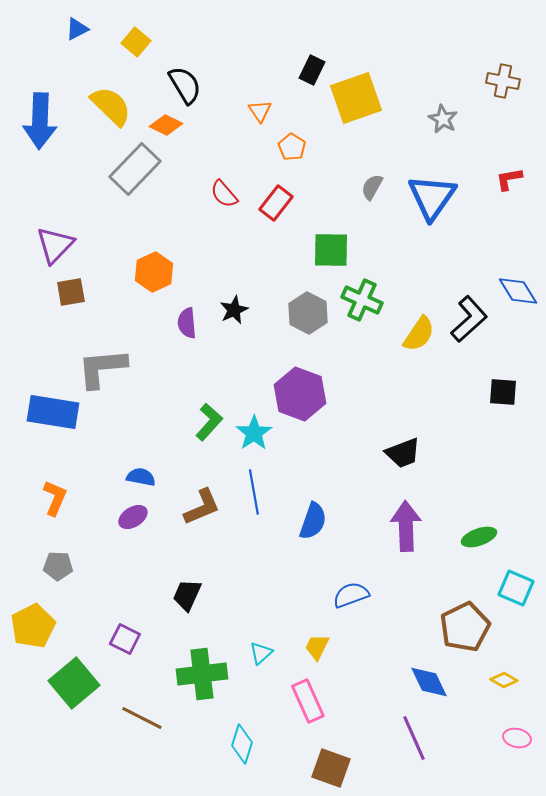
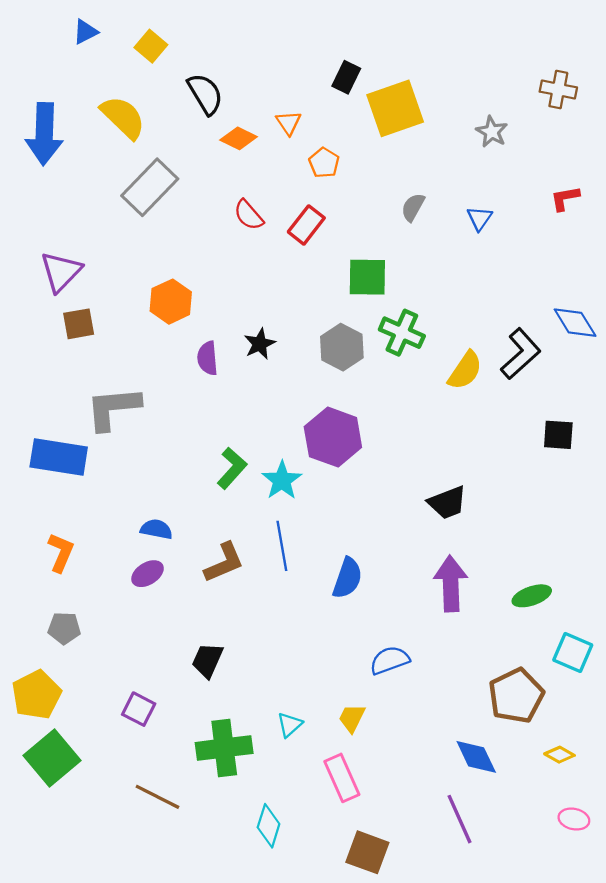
orange diamond: (166, 125) -> (239, 138), moved
blue triangle: (432, 197) -> (480, 218), size x0.5
green square: (74, 683) -> (52, 758), moved

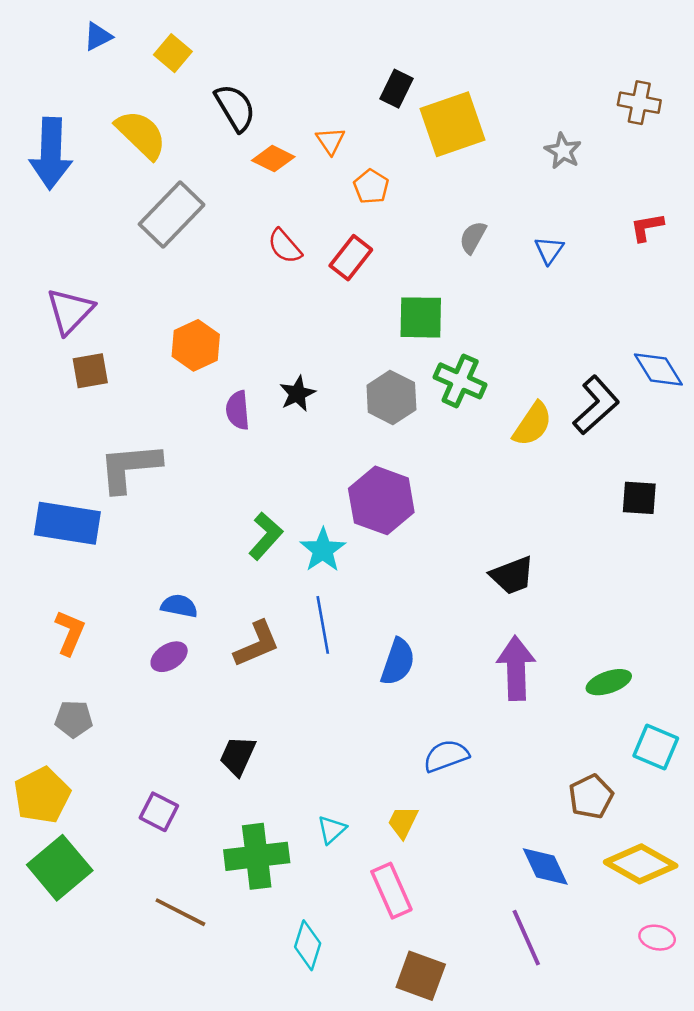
brown pentagon: (516, 696) -> (591, 797), size x0.7
yellow diamond: (559, 755) -> (641, 864), size x2.0

